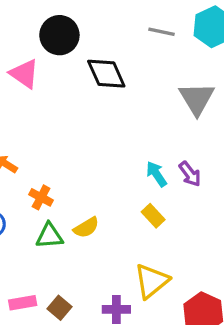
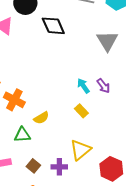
orange cross: (41, 197) -> (14, 100), size x1.5
green triangle: (49, 236) -> (22, 135), moved
brown square: (59, 308) -> (33, 166), moved

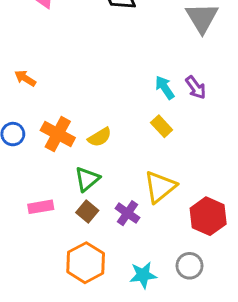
orange cross: (14, 100) -> (58, 134), moved
green triangle: (22, 135) -> (87, 179), moved, turned -36
purple cross: (59, 167) -> (128, 213), turned 35

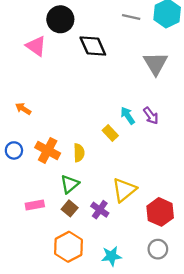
yellow rectangle: (162, 126) -> (110, 133), moved
yellow semicircle: (100, 137) -> (79, 153), turned -60
gray circle: (190, 266) -> (158, 249), moved

